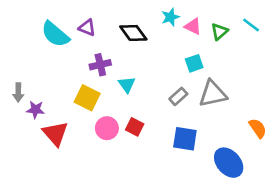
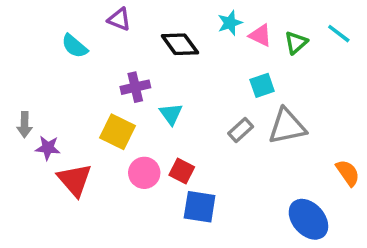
purple triangle: (87, 28) -> (119, 19), moved
cyan semicircle: (55, 34) -> (75, 46), size x0.7
blue square: (185, 139) -> (200, 207), moved

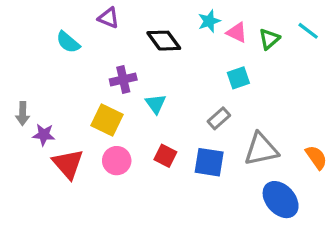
gray triangle: (287, 126) -> (261, 149), moved
pink circle: (144, 173) -> (117, 161), moved
blue square: (200, 207) -> (209, 162), moved

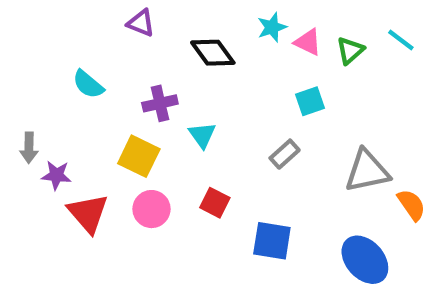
cyan semicircle: (68, 42) -> (88, 84), moved
gray triangle: (261, 149) -> (367, 171), moved
blue square: (209, 162) -> (272, 241), moved

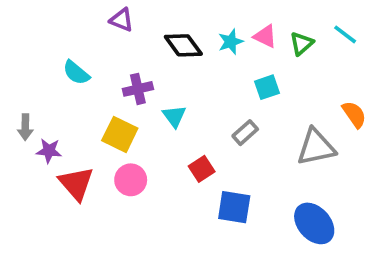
cyan star: (272, 27) -> (231, 42), moved
red square: (215, 203) -> (202, 169), moved, turned 30
orange semicircle: (411, 205) -> (354, 114), moved

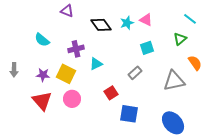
green triangle: (301, 44) -> (180, 39), moved
cyan triangle: (174, 116) -> (96, 64), turned 40
purple star: (49, 151) -> (43, 75), moved

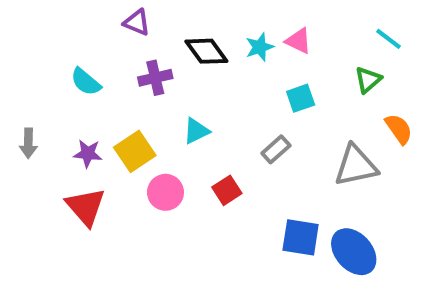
purple cross: (76, 49) -> (155, 78), moved
yellow square: (66, 74) -> (135, 151), turned 30
pink circle: (72, 99) -> (165, 192), moved
blue square: (129, 114) -> (301, 237), moved

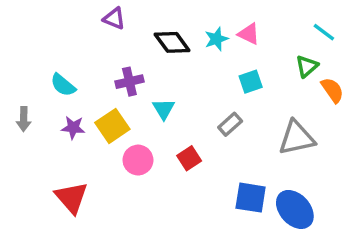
purple cross: (155, 78) -> (129, 82), moved
cyan semicircle: (86, 82) -> (63, 85), moved
orange semicircle: (399, 129) -> (332, 90), moved
cyan triangle: (196, 131) -> (164, 109), turned -35
red triangle: (86, 207) -> (71, 198), moved

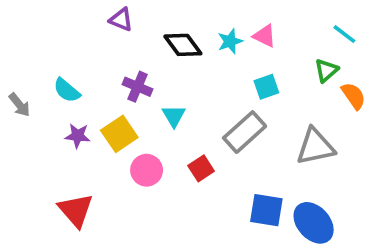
purple cross: (129, 82) -> (137, 87), turned 36
gray arrow: (24, 119) -> (19, 105), moved, turned -40
gray rectangle: (230, 124) -> (245, 132), size x1.6

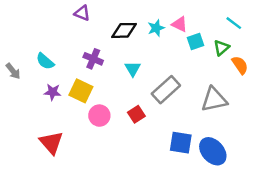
black diamond: (183, 45) -> (124, 30), turned -55
cyan square: (266, 87) -> (196, 42), moved
cyan triangle: (174, 116) -> (133, 69), moved
yellow square: (119, 134) -> (81, 91), turned -30

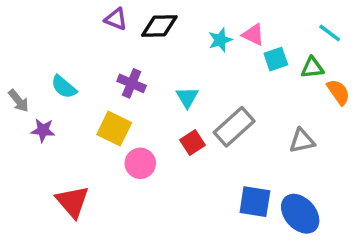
black diamond: (124, 30) -> (159, 26), moved
green triangle: (221, 48) -> (312, 68), turned 35
purple star: (53, 92) -> (43, 130), moved
gray triangle: (214, 99) -> (302, 141), size x0.7
red square: (136, 114) -> (192, 142), moved

